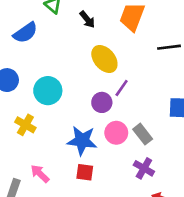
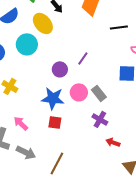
yellow ellipse: (104, 59) -> (43, 23), moved
cyan circle: (48, 91) -> (27, 44), moved
purple circle: (102, 102) -> (60, 69), moved

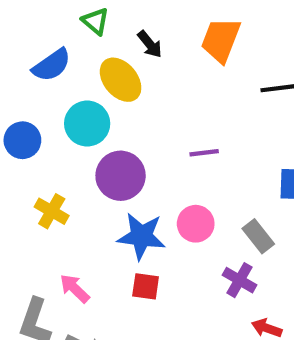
purple line: (83, 58) -> (204, 153), turned 48
purple circle: (60, 69) -> (121, 176), moved, size x1.5
gray rectangle: (99, 93) -> (258, 236), moved

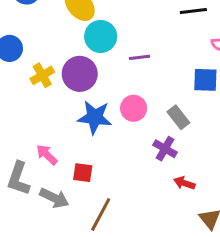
cyan circle: (87, 124) -> (101, 36), moved
yellow cross: (52, 211) -> (42, 75), moved, turned 30
red square: (146, 286) -> (83, 173), moved

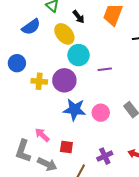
yellow cross: (42, 75) -> (39, 81), turned 35
pink circle: (134, 108) -> (101, 113), moved
purple cross: (165, 149) -> (105, 156), moved, turned 35

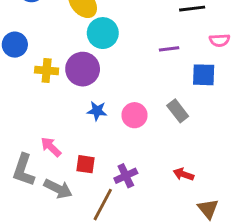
purple line: (105, 69) -> (169, 49), moved
blue star: (74, 110) -> (97, 111), size x0.6
purple cross: (105, 156) -> (126, 176), moved

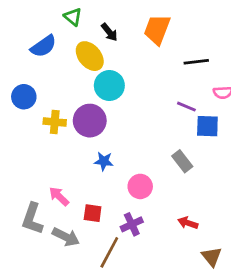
purple line: (169, 49) -> (186, 107), moved, turned 30
pink circle: (134, 115) -> (140, 186), moved

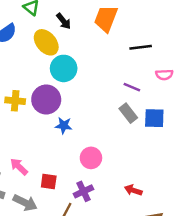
blue square: (207, 126) -> (154, 118), moved
blue star: (104, 161) -> (64, 126), moved
gray rectangle: (182, 161) -> (128, 113), moved

